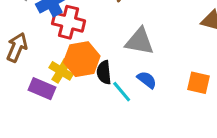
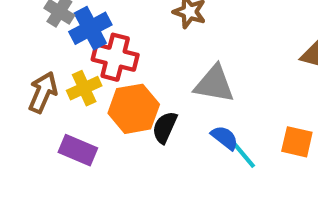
yellow cross: (61, 71) -> (84, 88), moved, turned 35
black semicircle: (104, 72) -> (165, 127), turned 30
cyan line: (122, 92) -> (243, 154), moved

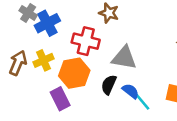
red cross: (115, 57) -> (86, 41), moved
black semicircle: (165, 127) -> (109, 85), moved
purple rectangle: (78, 150) -> (60, 99), moved, turned 40

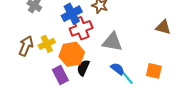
blue cross: (47, 23) -> (72, 14), moved
red cross: (86, 41) -> (81, 28), turned -35
black semicircle: (109, 85) -> (83, 68), moved

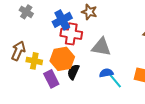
red cross: (81, 28) -> (71, 34), turned 30
yellow cross: (47, 44) -> (34, 61), moved, turned 35
blue semicircle: (117, 69) -> (106, 73), turned -48

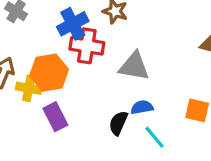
orange hexagon: (62, 59) -> (49, 73), moved
black semicircle: (73, 72) -> (118, 123), moved
cyan line: (115, 81) -> (155, 137), moved

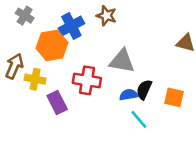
red cross: (87, 46) -> (87, 80), moved
orange hexagon: (49, 73) -> (52, 45), moved
black semicircle: (118, 123) -> (144, 90), moved

